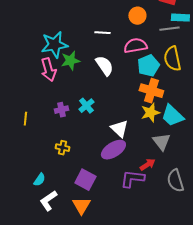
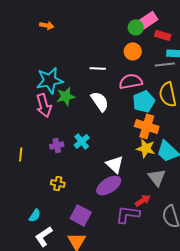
yellow star: (150, 113) -> (146, 148), turned 30

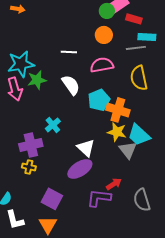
cyan pentagon: (144, 101) -> (99, 100), moved
purple cross: (57, 145) -> (31, 145), moved, size x1.6
gray triangle: (157, 177) -> (128, 150), moved
white L-shape: (44, 236) -> (15, 220), turned -70

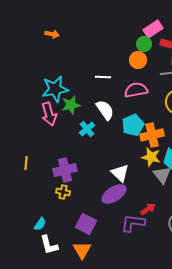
green circle: (107, 11) -> (144, 44), moved
orange cross: (118, 110) -> (152, 135), turned -30
cyan cross: (53, 125) -> (87, 129), moved

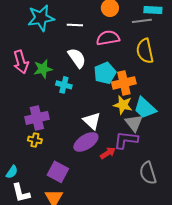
cyan star: (55, 89) -> (41, 18), moved
green star: (71, 105) -> (43, 69), moved
cyan cross: (87, 129) -> (64, 85), moved, turned -35
red arrow: (148, 209) -> (108, 153), moved
purple L-shape: (133, 223) -> (126, 140), moved

